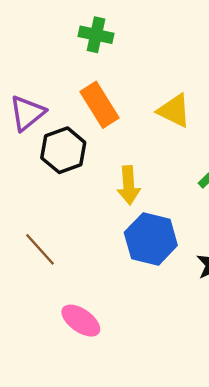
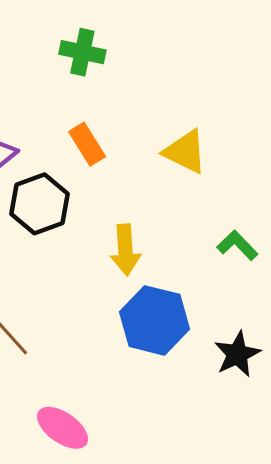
orange rectangle: (99, 105) -> (87, 144), size x0.7

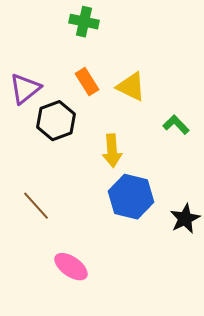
yellow triangle: (185, 152) -> (131, 87), moved
green L-shape: (237, 245) -> (176, 125), moved

